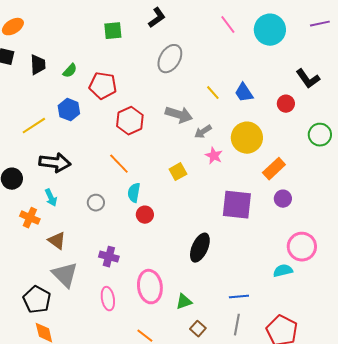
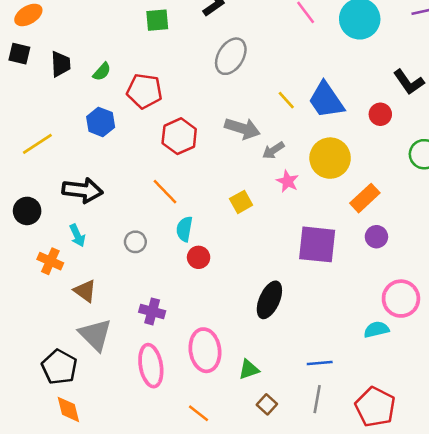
blue trapezoid: (244, 93) -> (326, 100), size x1.5
yellow line: (34, 126) -> (37, 144), moved
pink ellipse: (108, 299) -> (151, 366), size x1.4

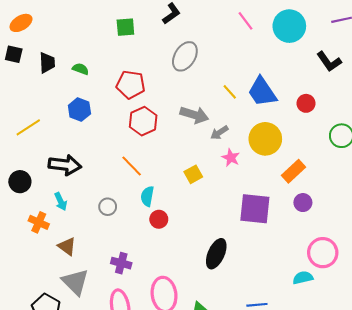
green semicircle: (102, 72) -> (80, 69), turned -112
black L-shape: (409, 82) -> (329, 62), moved
red pentagon: (144, 91) -> (131, 85), moved

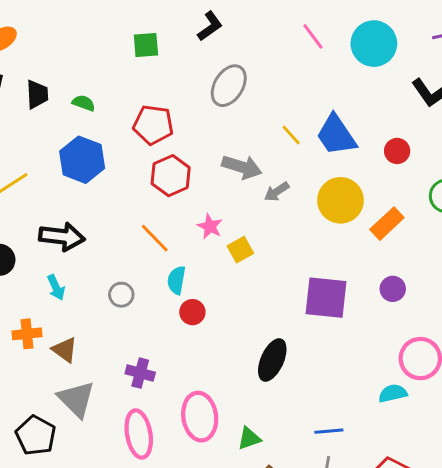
blue hexagon: (79, 110) -> (82, 160), size x1.4
pink star: (231, 158) -> (210, 226), moved
orange rectangle: (293, 171) -> (387, 224), moved
orange cross: (39, 222) -> (27, 334), moved, turned -30

